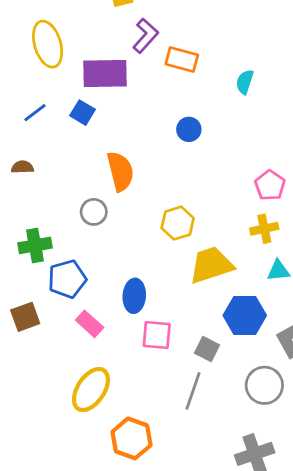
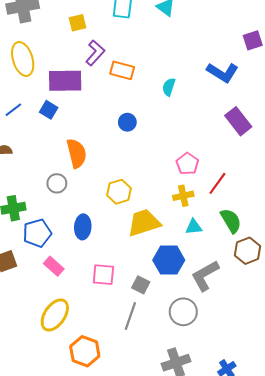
blue ellipse: (134, 296) -> (83, 227), moved

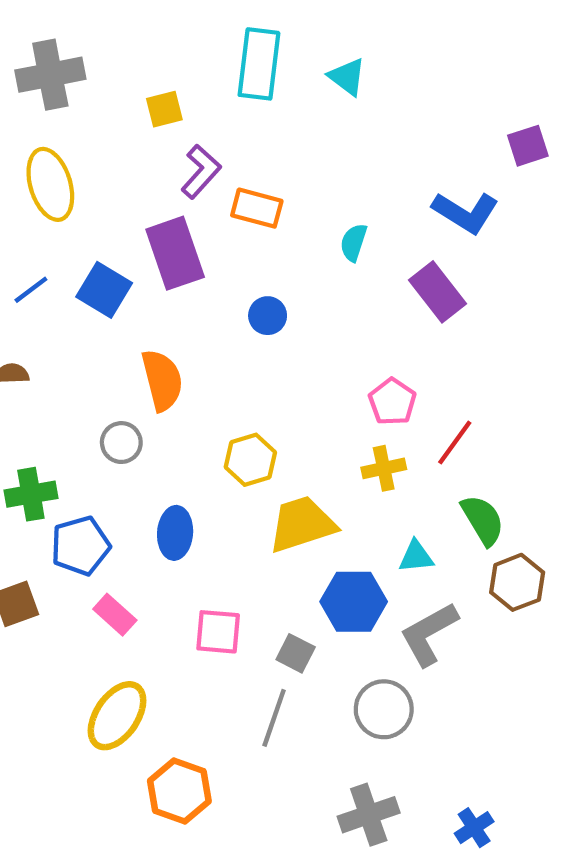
purple rectangle: (65, 81) -> (175, 253), moved, turned 72
blue square: (49, 110) -> (104, 290), size x1.4
purple rectangle: (238, 121) -> (438, 292), moved
cyan triangle: (194, 227) -> (416, 557), moved

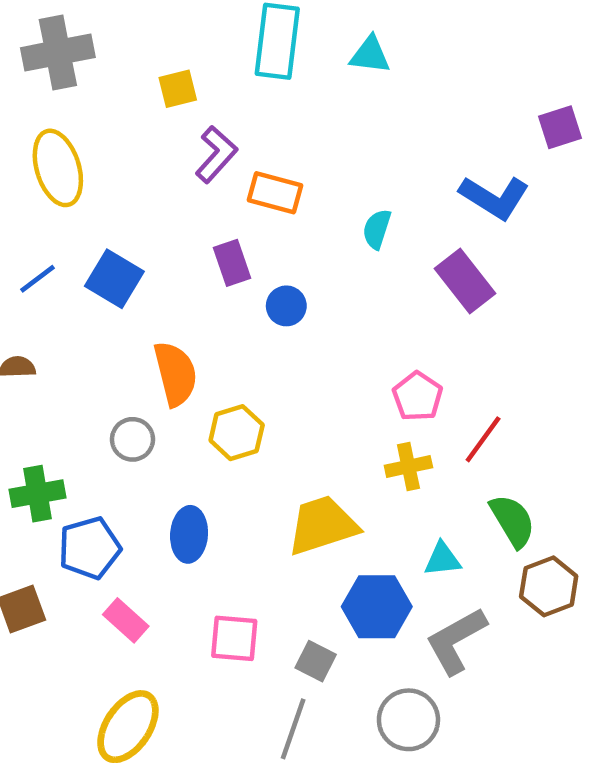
cyan triangle: (347, 77) -> (370, 55), turned -30
purple rectangle: (175, 253) -> (232, 263), moved, size x0.6
yellow hexagon: (250, 460) -> (237, 433), moved

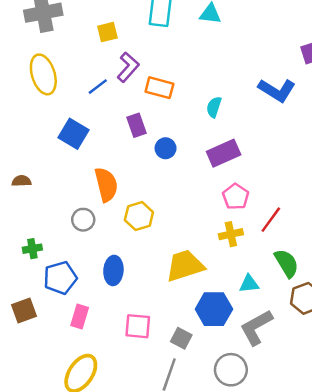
blue line: (38, 279) -> (98, 87), moved
purple rectangle: (465, 281) -> (224, 153), moved, turned -76
green cross: (38, 494) -> (32, 249), size x0.7
pink rectangle: (126, 620) -> (80, 316), turned 65

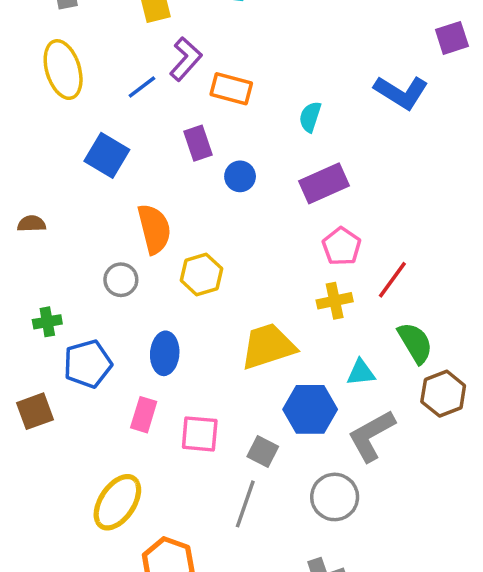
pink rectangle: (80, 316) -> (144, 415), moved

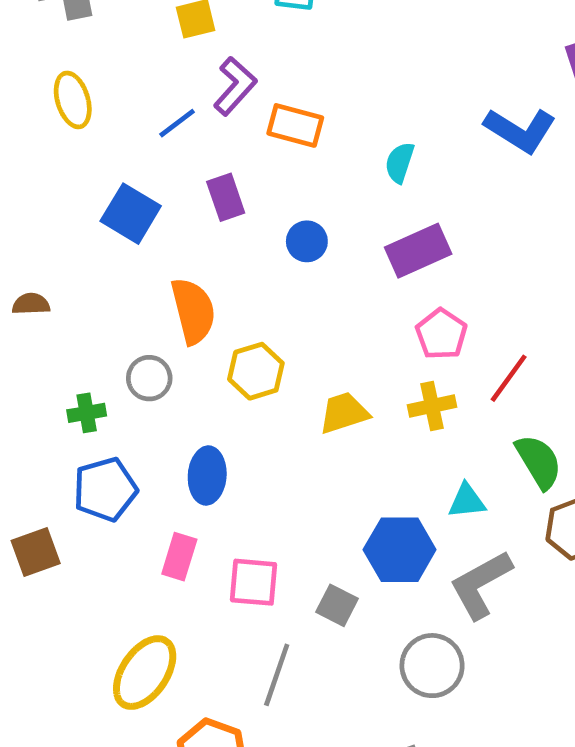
yellow ellipse: (63, 70) -> (73, 100), size x0.7
purple rectangle: (198, 143) -> (226, 197), moved
green cross: (47, 322) -> (87, 413), moved
yellow trapezoid: (268, 346) -> (344, 413), moved, size x0.7
gray line: (245, 504) -> (277, 675), moved

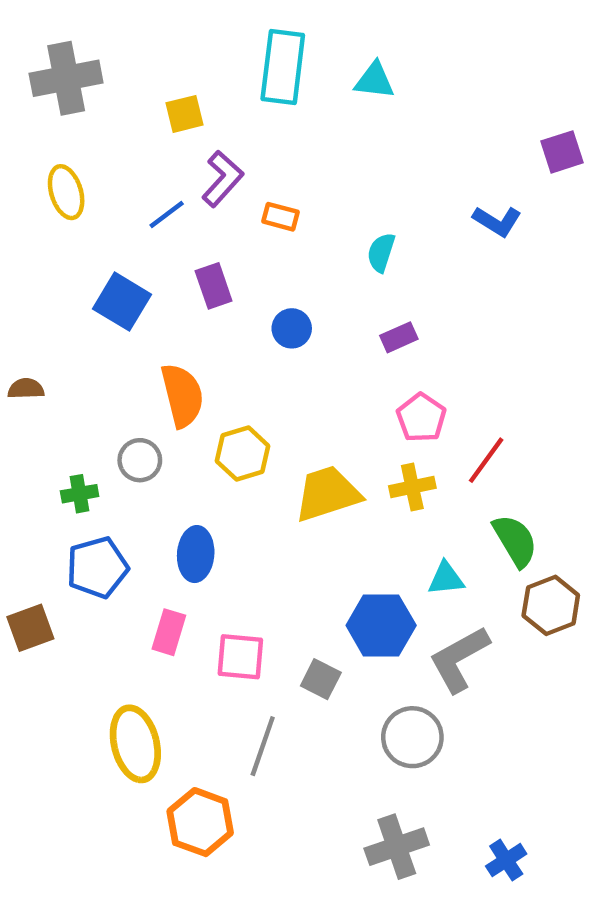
orange rectangle: (295, 125) -> (281, 217), size x0.7
blue L-shape: (520, 130) -> (497, 221), size x0.7
purple rectangle: (418, 251) -> (399, 337), size x0.6
yellow trapezoid: (344, 413) -> (327, 494), size x1.4
yellow ellipse: (145, 673) -> (135, 744), turned -48

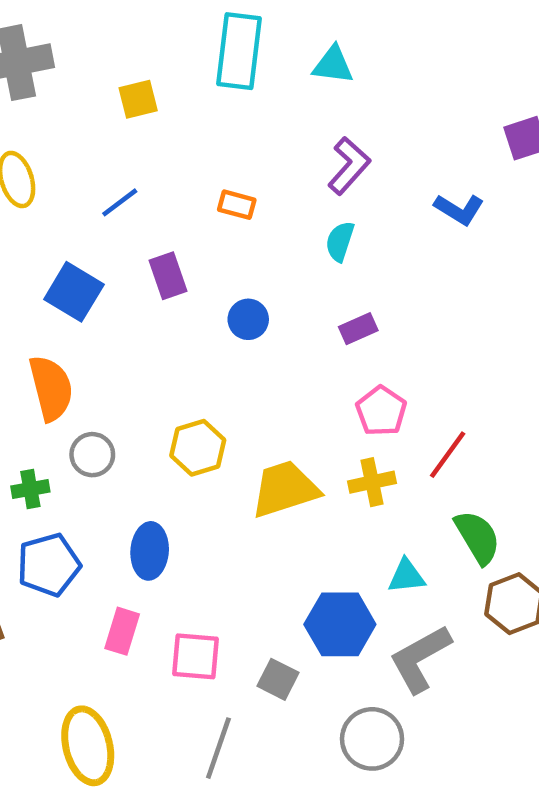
purple L-shape: (222, 179) -> (349, 166), moved
orange semicircle: (182, 395) -> (51, 388), moved

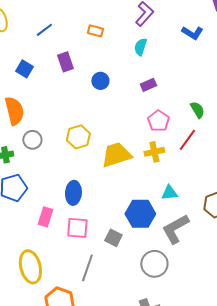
blue square: (74, 292) -> (24, 69), size x0.7
green semicircle: (477, 537) -> (197, 110), moved, size x0.7
blue ellipse: (150, 551) -> (73, 193), moved

